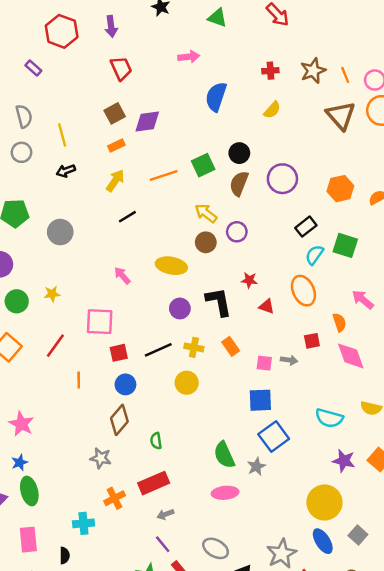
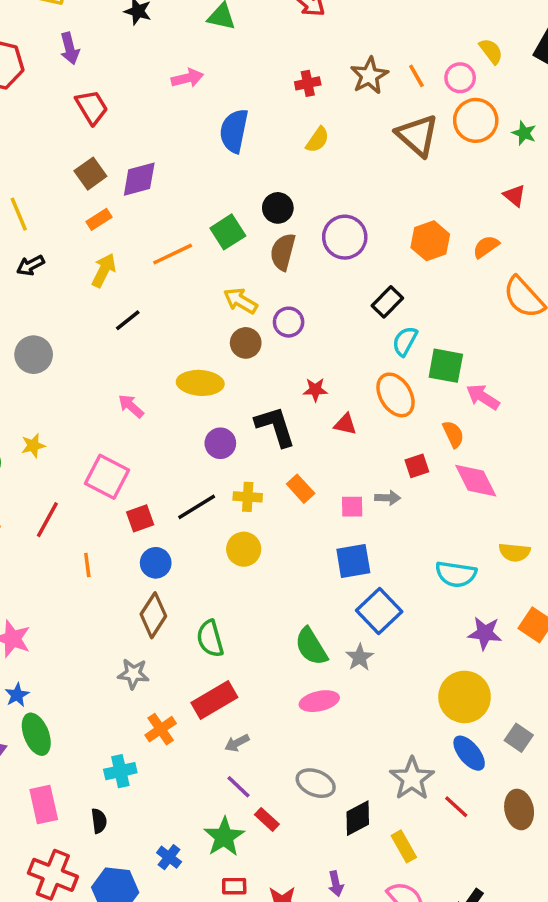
green square: (345, 245) -> (446, 366), moved
pink square: (100, 322) -> (107, 477), turned 32
green semicircle: (156, 441) -> (210, 639), size x1.5

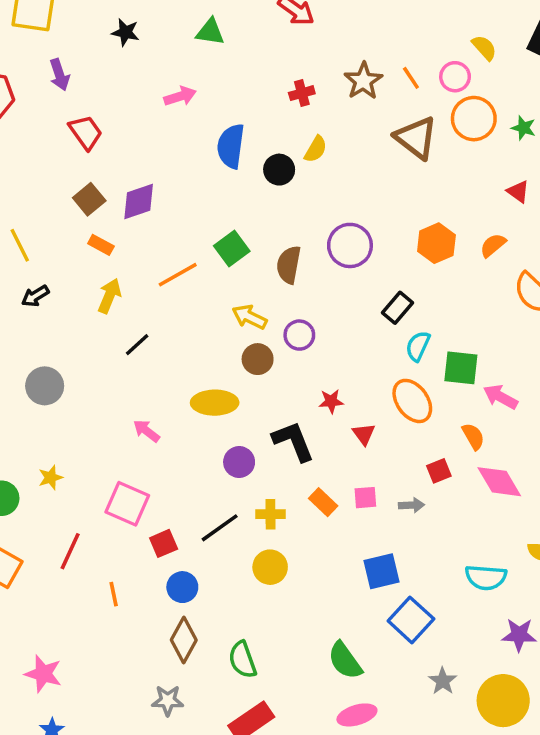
black circle: (278, 208) -> (279, 170), moved
orange rectangle: (99, 219) -> (101, 245), turned 65
red triangle: (345, 424) -> (364, 434), turned 45
pink square: (352, 507) -> (365, 498), moved
gray star: (360, 657) -> (443, 681), moved

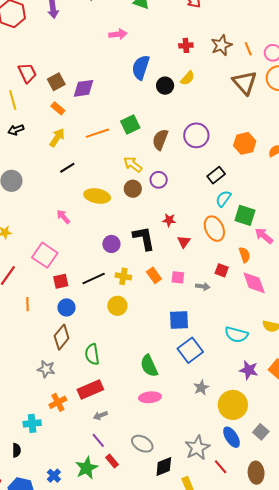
red trapezoid: (86, 132) -> (27, 73), moved
yellow ellipse: (215, 403) -> (97, 196), moved
red square: (439, 471) -> (222, 270), turned 32

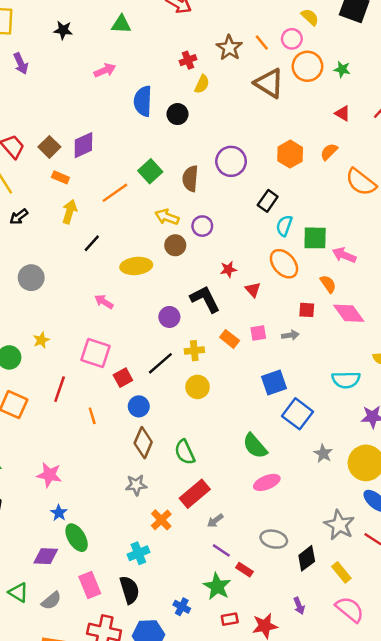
yellow semicircle: (188, 78) -> (202, 84), moved
black semicircle: (17, 450) -> (129, 590), size x1.6

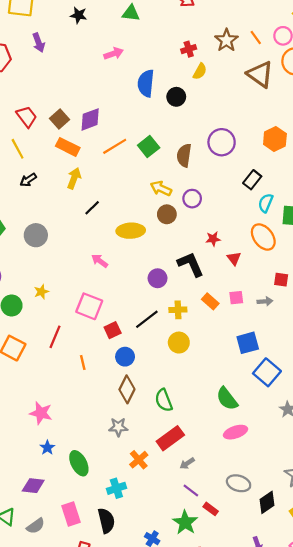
orange rectangle: (60, 177) -> (68, 147), size x1.5
orange line: (115, 193) -> (115, 146), moved
green ellipse: (77, 538) -> (79, 463), moved

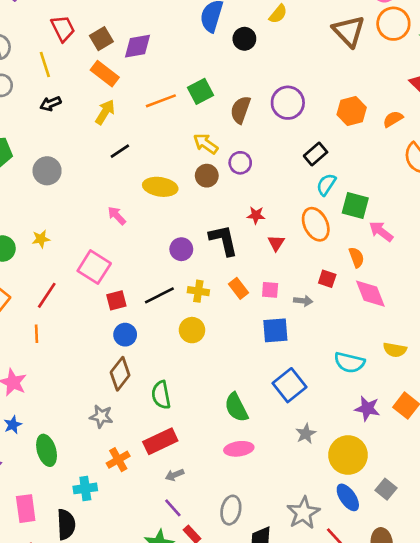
orange line: (115, 146) -> (161, 101), moved
blue square: (248, 343) -> (275, 330), moved
orange line: (83, 362) -> (36, 334), moved
gray ellipse: (239, 483) -> (231, 510), turned 75

